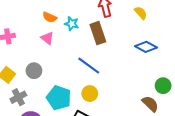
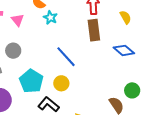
cyan star: (72, 24) -> (50, 17), moved
brown rectangle: (98, 33) -> (94, 30), moved
pink triangle: (47, 38) -> (18, 20), moved

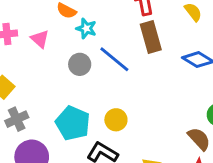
gray circle: (13, 51) -> (80, 64), moved
blue line: (66, 57) -> (114, 59), moved

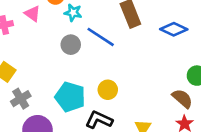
pink triangle: (40, 39) -> (32, 14), moved

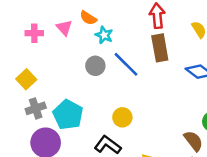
cyan pentagon: (70, 97) -> (68, 115), moved

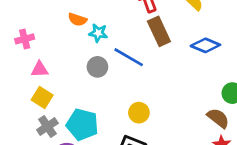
pink triangle: (64, 28) -> (40, 69), moved, turned -36
pink cross: (34, 33) -> (25, 39), moved
yellow square: (26, 79) -> (42, 97), moved

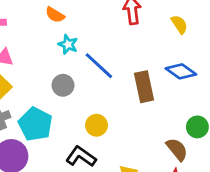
brown rectangle: (159, 31) -> (144, 87), moved
cyan star: (98, 33) -> (68, 44), moved
gray circle: (97, 67) -> (63, 85), moved

